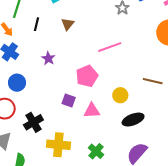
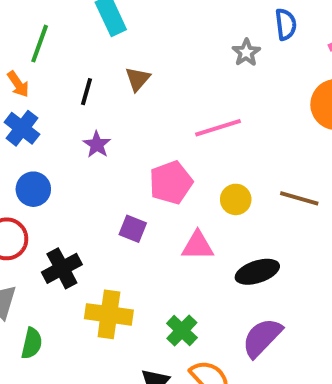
black line: (36, 24) -> (86, 92), moved
yellow circle: (120, 95) -> (236, 199), moved
pink triangle: (92, 111) -> (198, 246), moved

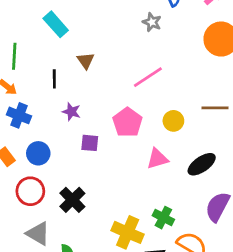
purple square: (133, 229) -> (90, 143), moved
yellow cross: (109, 314) -> (128, 232), moved, turned 32

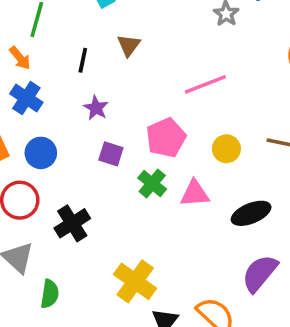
green cross: (163, 218) -> (152, 184), moved

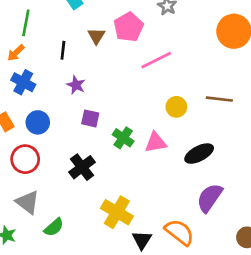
orange arrow: (20, 58) -> (16, 53), turned 90
pink pentagon: (166, 138) -> (129, 27), moved
black cross: (72, 223) -> (82, 167), moved
green semicircle: (50, 294) -> (54, 227), turned 45

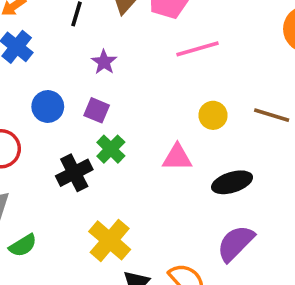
purple star: (76, 85) -> (104, 62), moved
blue circle: (38, 122) -> (48, 106), moved
green cross: (123, 138) -> (111, 149), moved

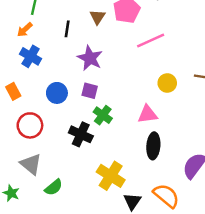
purple star: (104, 62) -> (90, 58), size x1.5
black cross: (74, 173) -> (81, 134), turned -30
black ellipse: (232, 182) -> (153, 146), moved, turned -60

